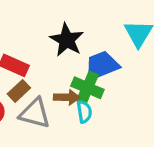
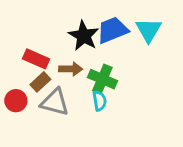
blue trapezoid: (102, 65) -> (113, 30), moved
brown arrow: (67, 97) -> (71, 69), moved

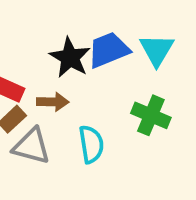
green cross: (102, 79) -> (151, 115), moved
cyan semicircle: (100, 101) -> (91, 144), size x1.4

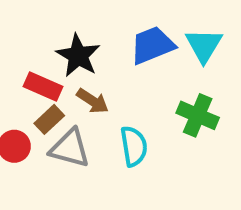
black star: (70, 58) -> (78, 56), moved
brown arrow: (53, 102) -> (93, 101), turned 32

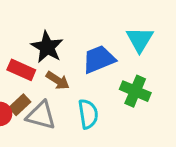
blue trapezoid: (152, 45) -> (99, 59), moved
brown rectangle: (49, 119) -> (20, 105), moved

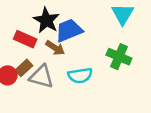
blue trapezoid: (99, 59) -> (69, 30), moved
cyan semicircle: (88, 114) -> (80, 75), turned 90

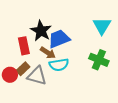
red rectangle: (25, 39) -> (24, 46), turned 54
cyan semicircle: (80, 75) -> (59, 65), moved

